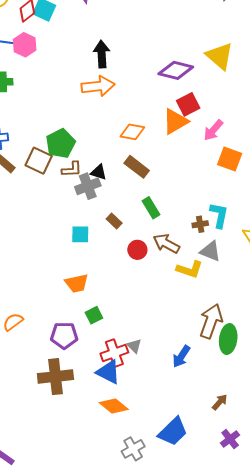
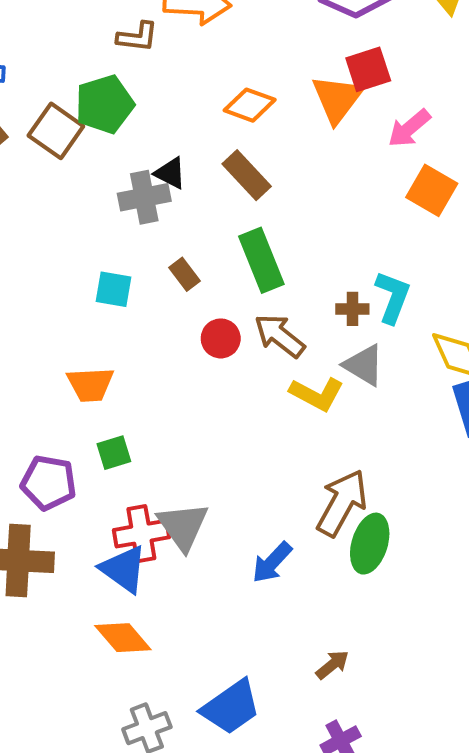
orange triangle: (175, 121) -> (337, 99), turned -32
brown L-shape: (72, 169) -> (137, 37), moved
green rectangle: (151, 208) -> (261, 260), size x1.4
gray triangle: (134, 346) -> (183, 526), size x1.8

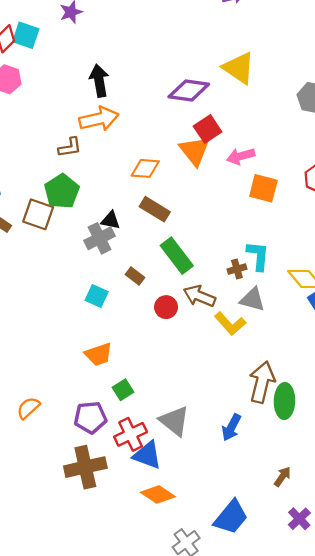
pink arrow: (409, 128) -> (241, 156), turned 40
cyan square: (114, 289) -> (97, 296), turned 30
yellow L-shape: (317, 394) -> (230, 324), turned 36
red cross: (141, 534) -> (131, 434), moved

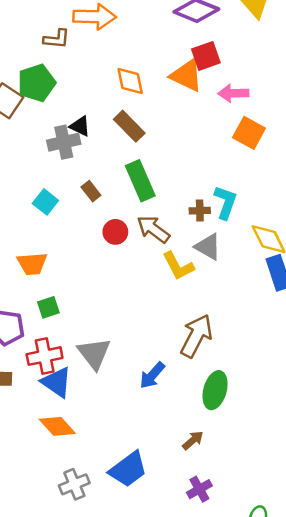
orange triangle: (195, 151) -> (187, 75), turned -40
orange diamond: (145, 168) -> (130, 81), turned 60
green ellipse: (284, 401) -> (215, 390), moved

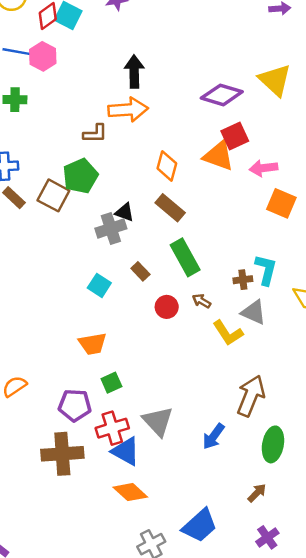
orange diamond: (130, 81) -> (167, 166), turned 32
brown arrow: (153, 229) -> (202, 301), size x0.6

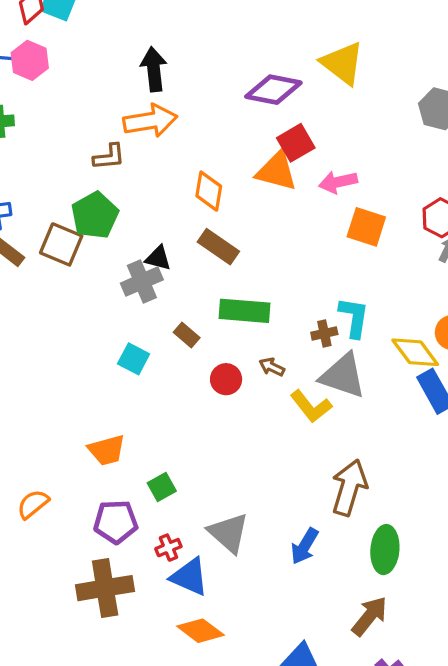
green rectangle: (185, 257) -> (245, 311), turned -51
gray triangle: (254, 312) -> (343, 376), size x1.4
orange trapezoid: (92, 344) -> (107, 450), moved
red cross: (112, 428) -> (168, 548), size x0.6
brown arrow: (257, 493) -> (370, 616), size x1.5

